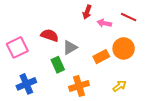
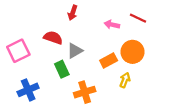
red arrow: (87, 12) -> (73, 13), moved
yellow arrow: (120, 86) -> (125, 80), moved, turned -32

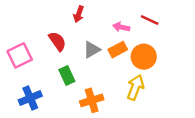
red semicircle: (53, 38) -> (57, 41), turned 36
gray triangle: (75, 51) -> (92, 50), moved
orange rectangle: (109, 61) -> (118, 50), moved
yellow arrow: (125, 80) -> (135, 87), size x1.5

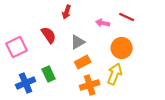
orange rectangle: (118, 50) -> (83, 62), moved
green rectangle: (67, 76) -> (49, 74), moved
orange cross: (92, 100) -> (90, 85), moved

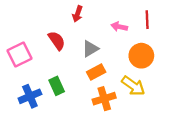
red line: (127, 17) -> (147, 20), turned 63
yellow arrow: (115, 74) -> (133, 86), turned 105

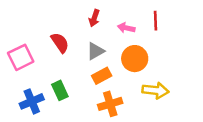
red arrow: (78, 14) -> (94, 18), moved
orange circle: (141, 56) -> (135, 59), moved
yellow arrow: (133, 86) -> (156, 90), moved, turned -30

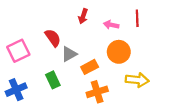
gray triangle: (95, 51) -> (69, 54), moved
blue cross: (32, 101) -> (16, 90), moved

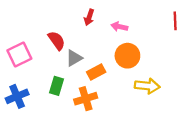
red line: (137, 18) -> (175, 21), moved
green rectangle: (53, 80) -> (57, 86), turned 42
orange cross: (97, 92) -> (86, 99), moved

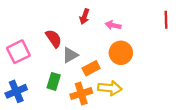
yellow arrow: (147, 86) -> (110, 88), moved

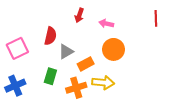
red semicircle: (54, 38) -> (50, 36), turned 48

